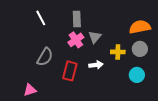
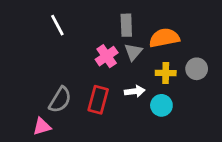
gray rectangle: (77, 19) -> (126, 25), moved
orange semicircle: (140, 27) -> (164, 38), moved
gray semicircle: (45, 57) -> (60, 100), moved
cyan circle: (137, 75) -> (161, 105), moved

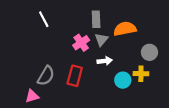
yellow cross: (166, 73) -> (141, 74), moved
white arrow: (135, 91) -> (105, 61), moved

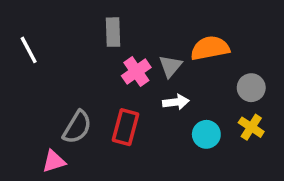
white line: (44, 19) -> (29, 50), moved
gray rectangle: (96, 19) -> (113, 32), moved
yellow cross: (141, 74) -> (251, 127), moved, turned 32

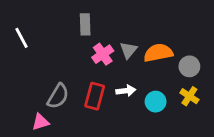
orange semicircle: (210, 48) -> (158, 53), moved
white arrow: (176, 102) -> (126, 91), moved

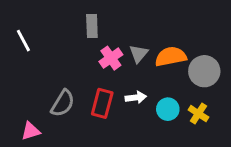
gray circle: (189, 66) -> (204, 71), size x1.4
yellow cross: (189, 96) -> (198, 114), moved
pink triangle: (40, 122) -> (31, 131), moved

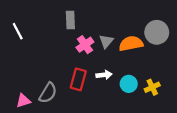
gray circle: (204, 71) -> (157, 32), moved
gray semicircle: (63, 103) -> (48, 93), moved
yellow cross: (198, 114) -> (152, 87), turned 32

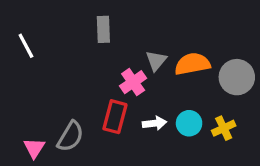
gray circle: (157, 32) -> (237, 77), moved
pink cross: (85, 45) -> (133, 82), moved
white arrow: (104, 75) -> (154, 123), moved
pink triangle: (23, 101) -> (34, 148), turned -40

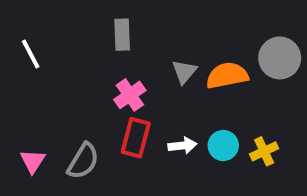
gray circle: (237, 77) -> (280, 58), moved
pink cross: (133, 82) -> (130, 95), moved
pink triangle: (34, 148) -> (33, 161), moved

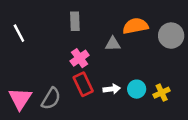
gray triangle: (184, 72) -> (113, 44), turned 49
orange semicircle: (227, 75) -> (135, 26), moved
red rectangle: (136, 138) -> (83, 84), turned -40
pink triangle: (33, 161) -> (20, 99), size x1.5

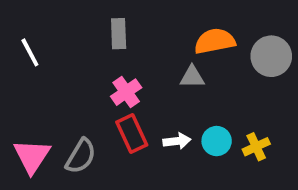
gray triangle: (113, 44) -> (192, 77), moved

